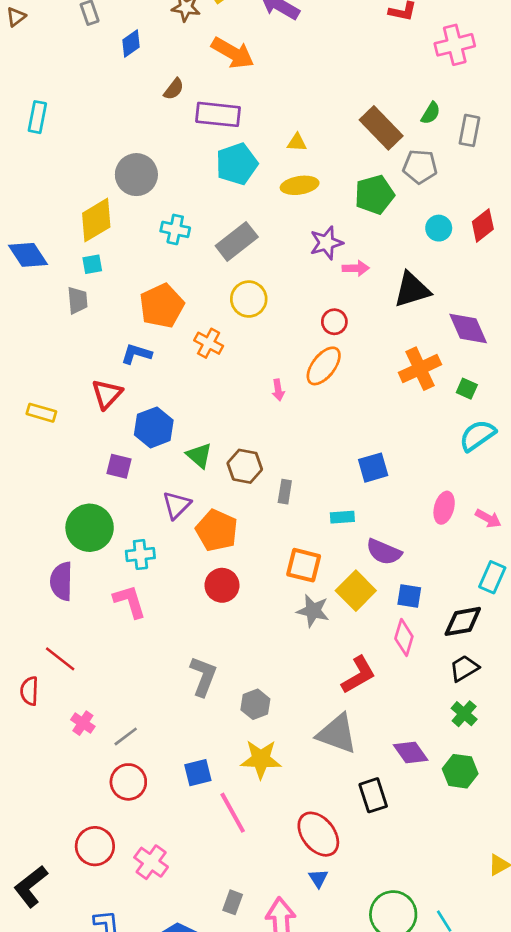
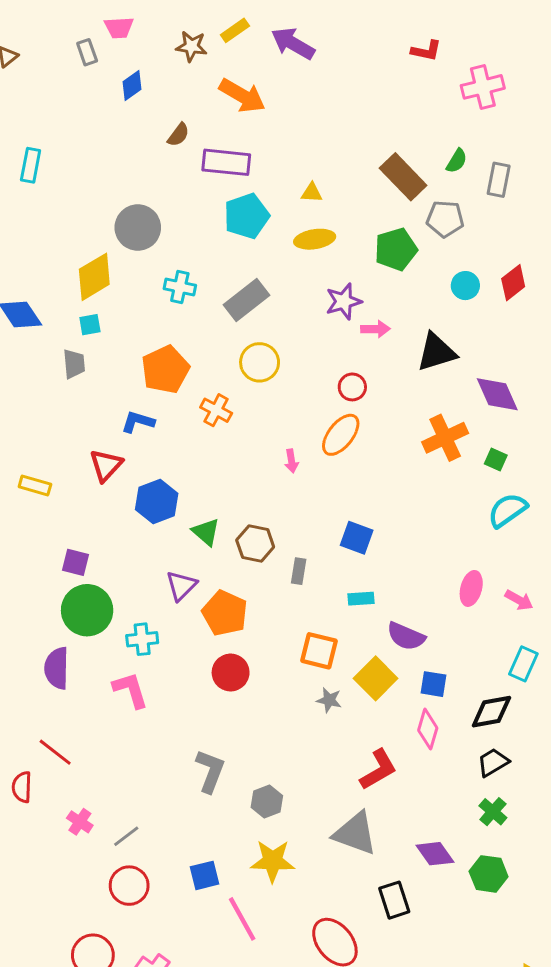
purple square: (119, 466) -> (75, 562), moved
blue square: (373, 468) -> (357, 538), moved, turned 36
gray star: (313, 611) -> (329, 700), size x0.7

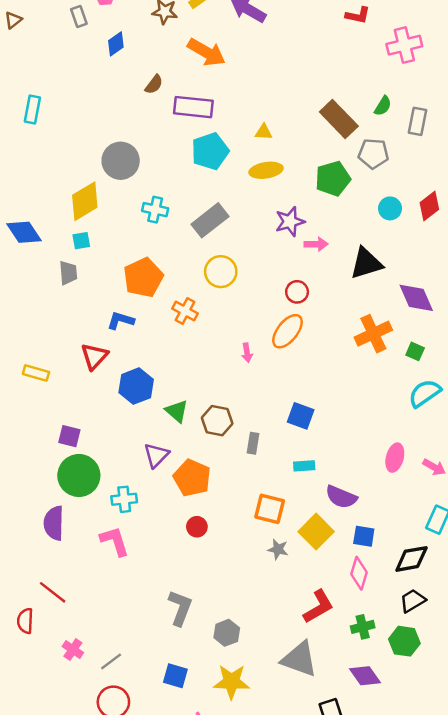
red circle: (231, 673) -> (197, 527), size x0.7
green cross: (493, 812) -> (363, 627), moved, turned 35
green hexagon: (489, 874) -> (404, 641), moved
blue square: (204, 875) -> (175, 676), moved, turned 30

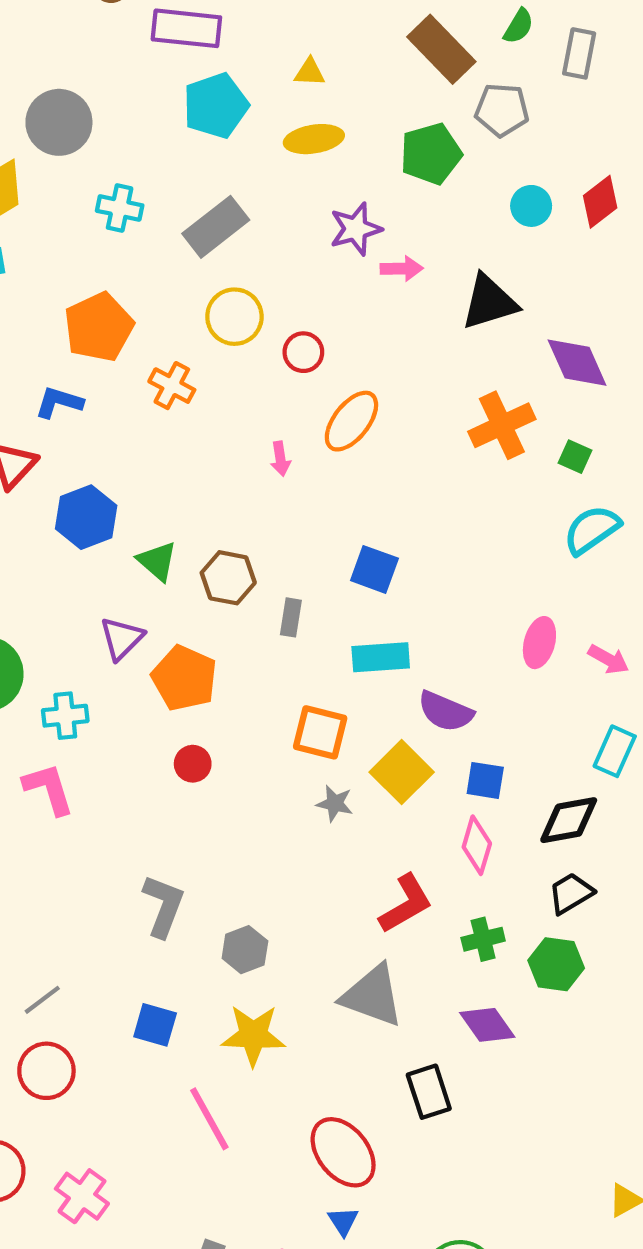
red circle: (297, 292) -> (303, 352), moved
cyan rectangle: (304, 466) -> (381, 657), size x1.5

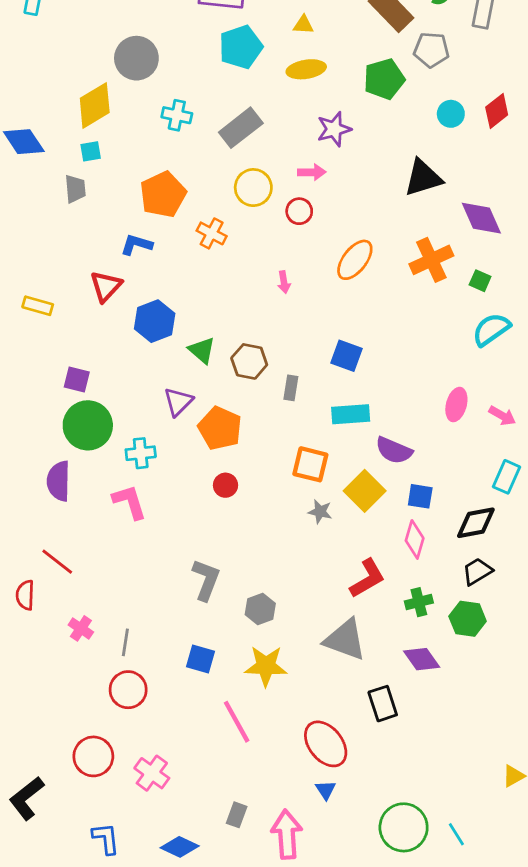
pink arrow: (402, 269) -> (312, 172), moved
orange ellipse: (351, 421) -> (355, 260), moved
gray line: (42, 1000) -> (125, 642), turned -44

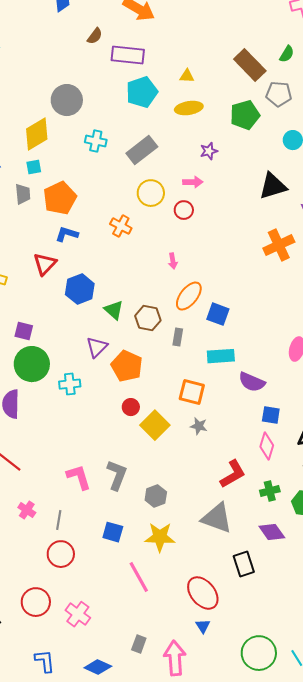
purple star: (334, 129) -> (209, 151), size x0.7
orange pentagon: (163, 194) -> (60, 198), moved
orange ellipse: (355, 260) -> (189, 296), moved
yellow square: (365, 491) -> (155, 425), moved
pink L-shape: (130, 502) -> (79, 477), moved

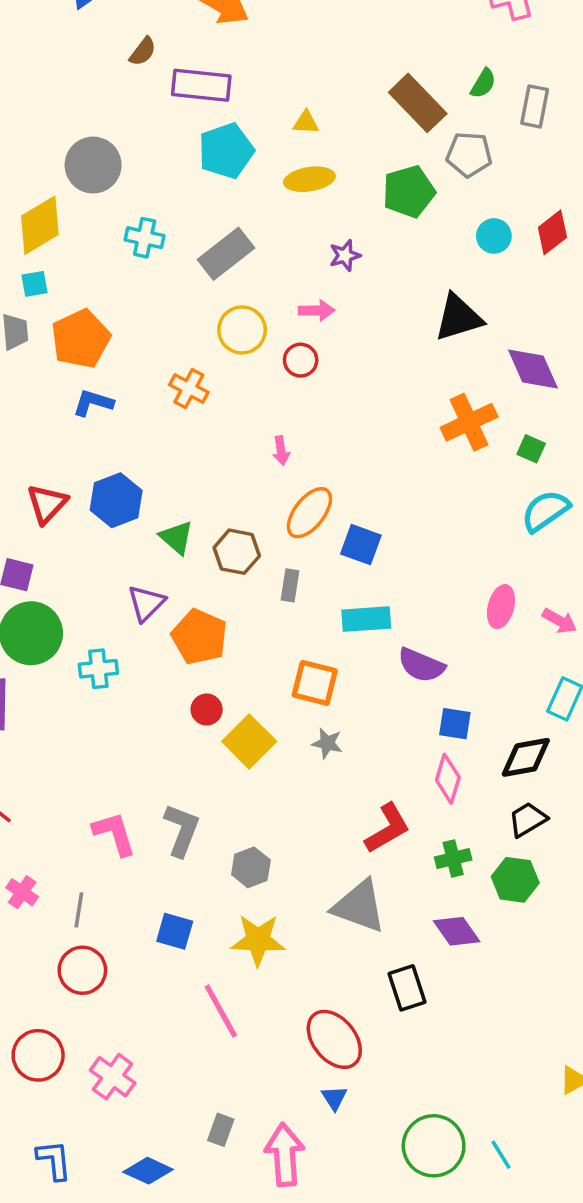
red triangle: (45, 264) -> (47, 504), moved

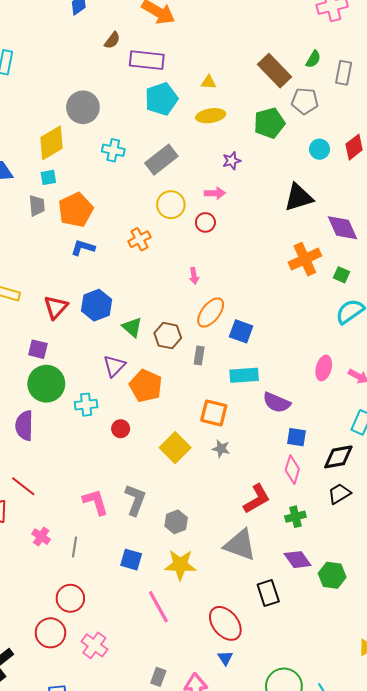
orange cross: (189, 388) -> (139, 239), turned 35
red circle: (207, 710) -> (121, 429), moved
green hexagon: (515, 880) -> (332, 575), moved
red circle: (82, 970) -> (70, 598), moved

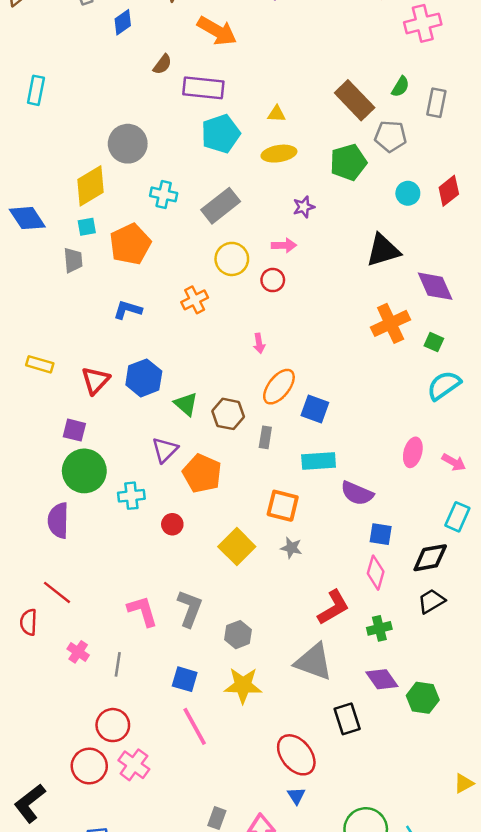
orange pentagon: (76, 210) -> (130, 244), moved
pink line: (158, 607) -> (195, 726), moved
pink cross: (94, 645) -> (134, 765), moved

